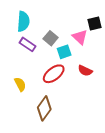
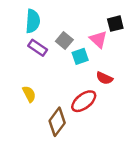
red ellipse: (54, 74) -> (84, 101), moved

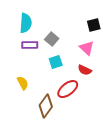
pink triangle: (98, 39) -> (87, 48), moved
purple rectangle: (38, 48) -> (30, 45), turned -35
cyan square: (80, 56) -> (56, 62), moved

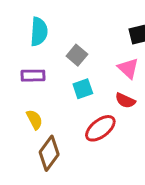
purple rectangle: (30, 45) -> (33, 76), moved
brown diamond: (46, 106) -> (49, 153), moved

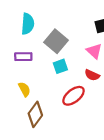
gray square: (77, 55) -> (56, 41), size x1.5

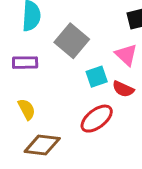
cyan square: (60, 66) -> (97, 77), moved
brown diamond: (35, 114) -> (42, 145), turned 60

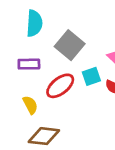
red ellipse: (97, 119) -> (60, 86), moved

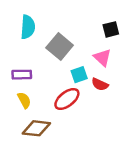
purple rectangle: (29, 64) -> (22, 75), moved
red ellipse: (60, 86) -> (67, 99), moved

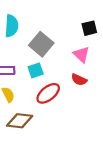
cyan square: (79, 75) -> (36, 70), moved

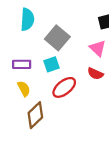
brown diamond: (20, 121) -> (35, 115), turned -50

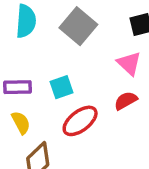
gray square: (57, 38) -> (78, 26), moved
red semicircle: (95, 74) -> (126, 101), turned 126

